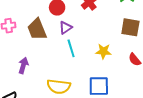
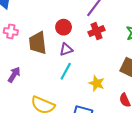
cyan line: (71, 48) -> (66, 71), turned 30

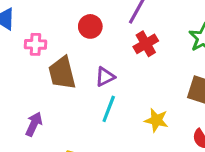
red circle: (64, 27) -> (90, 26), moved
pink cross: (11, 31) -> (35, 44), moved

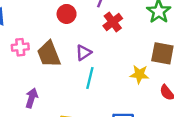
pink cross: (35, 44) -> (20, 47), moved
yellow star: (156, 120) -> (139, 74), moved

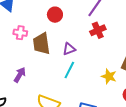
red circle: (67, 14) -> (55, 15), moved

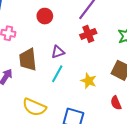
brown trapezoid: (41, 44) -> (28, 60), moved
yellow star: (109, 76) -> (89, 81), moved

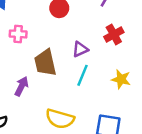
red cross: (88, 34) -> (114, 34), moved

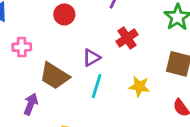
brown trapezoid: (45, 63) -> (54, 76), turned -40

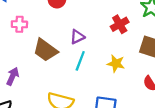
red cross: (127, 38) -> (120, 24), moved
purple arrow: (31, 104) -> (13, 76), moved

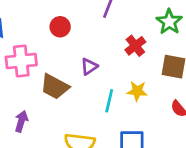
pink cross: (19, 24) -> (21, 61), size x1.6
cyan line: (80, 61) -> (109, 101), moved

